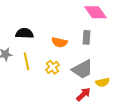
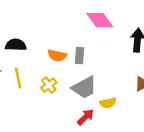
gray rectangle: (86, 37) -> (80, 56), moved

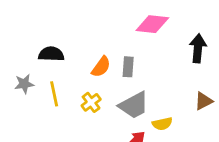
pink diamond: (100, 20) -> (152, 24), turned -48
orange semicircle: (57, 56) -> (101, 67), turned -66

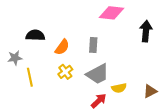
orange semicircle: (101, 67) -> (62, 47), moved
yellow line: (54, 94) -> (30, 77), moved
brown triangle: (204, 101) -> (150, 91), moved

